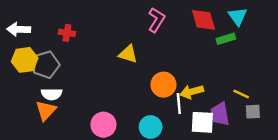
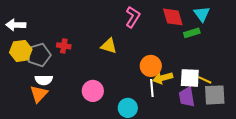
red cross: (67, 33) -> (64, 46), moved
orange circle: (163, 85) -> (151, 66), moved
gray square: (253, 112) -> (215, 95), size x1.6
white square: (202, 122) -> (190, 78), moved
pink circle: (103, 125) -> (93, 91), moved

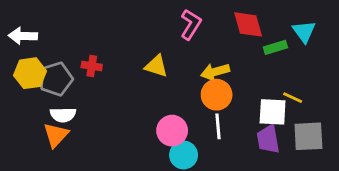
cyan triangle: (202, 14) -> (304, 32), moved
yellow arrow: (163, 78) -> (215, 72), moved
yellow line: (205, 80) -> (293, 98), moved
pink circle: (93, 91) -> (172, 131), moved

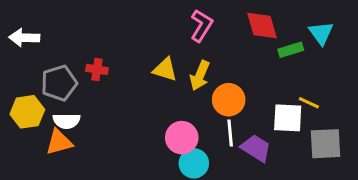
yellow arrow: (215, 72) -> (200, 75), moved, turned -52
yellow hexagon: (30, 73) -> (27, 112), moved
orange triangle: (56, 135) -> (59, 142), turned 32
purple trapezoid: (268, 139) -> (256, 148), moved, turned 132

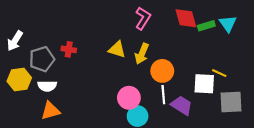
white arrow: (24, 38) -> (15, 41), moved, turned -60
green rectangle: (291, 50) -> (206, 26), moved
orange triangle: (59, 142) -> (50, 111), moved

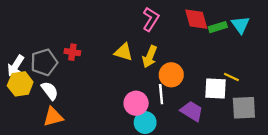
white arrow: (15, 41) -> (16, 66), moved
white semicircle: (47, 86) -> (50, 91), turned -126
white line: (163, 95) -> (161, 94), moved

